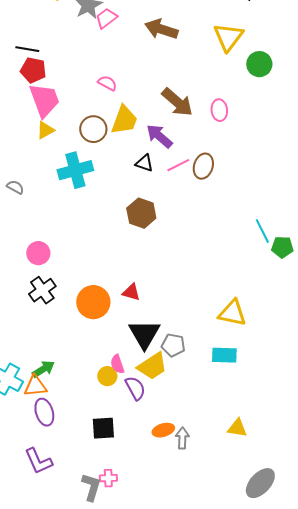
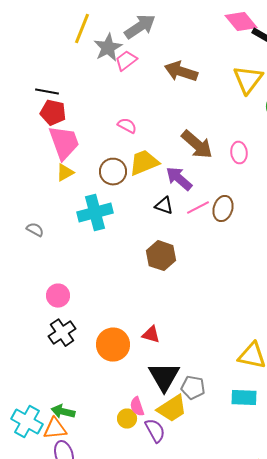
yellow trapezoid: (124, 120) -> (144, 163), turned -132
green arrow: (43, 369) -> (63, 412), turned -135

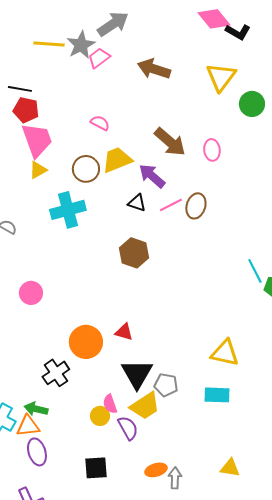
yellow line: (82, 29) -> (49, 44), moved, turned 72
black cross: (62, 333) -> (56, 373), moved

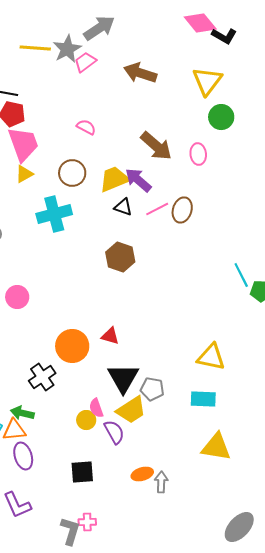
green circle: (252, 104) -> (221, 117), moved
yellow trapezoid: (117, 160) -> (114, 179), moved
yellow triangle: (230, 468) -> (216, 447), moved, size x1.5

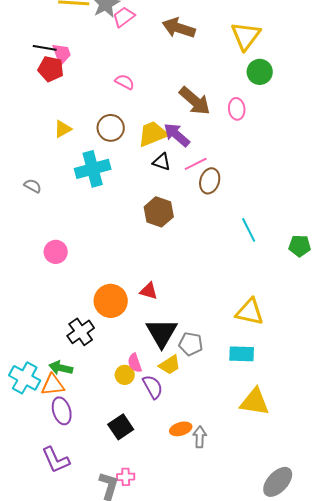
pink trapezoid: (23, 144) -> (62, 54), moved, size x0.6
brown ellipse: (182, 210) -> (210, 181), moved
cyan line: (241, 275) -> (249, 230), moved
yellow trapezoid: (131, 410) -> (170, 365), size x0.7
black square: (82, 472) -> (121, 427), turned -30

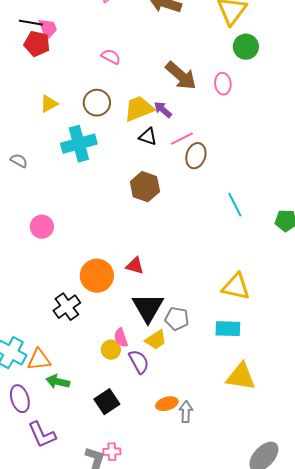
purple arrow: (177, 135) -> (163, 110), size x0.7
green arrow: (61, 368) -> (58, 382), moved
purple ellipse: (62, 411) -> (20, 399), moved

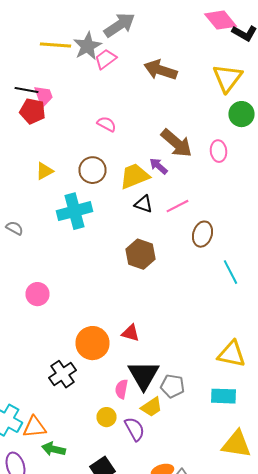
purple arrow: (163, 110) -> (158, 166), moved
brown ellipse: (196, 156) -> (202, 234), moved
pink semicircle: (121, 338) -> (122, 389), moved, turned 30

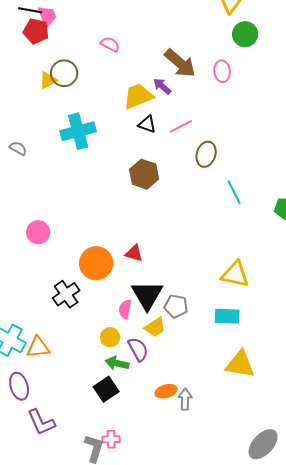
brown circle: (92, 170) -> (64, 73), moved
yellow triangle: (44, 171) -> (48, 80), moved
pink circle: (38, 294) -> (38, 232), moved
green arrow: (54, 449) -> (117, 363), moved

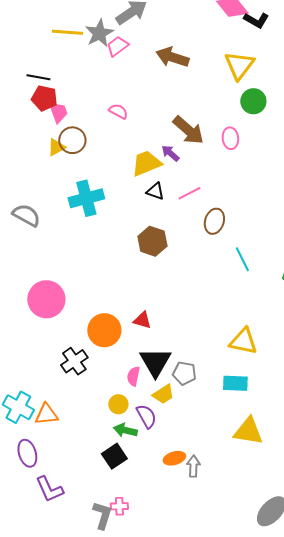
pink trapezoid: (47, 16) -> (58, 112), moved
gray semicircle: (18, 148) -> (26, 215), size x1.6
pink circle: (38, 232) -> (46, 299), size x1.6

